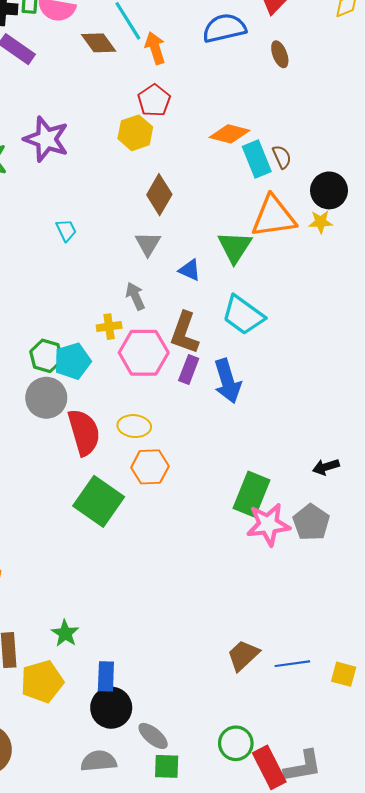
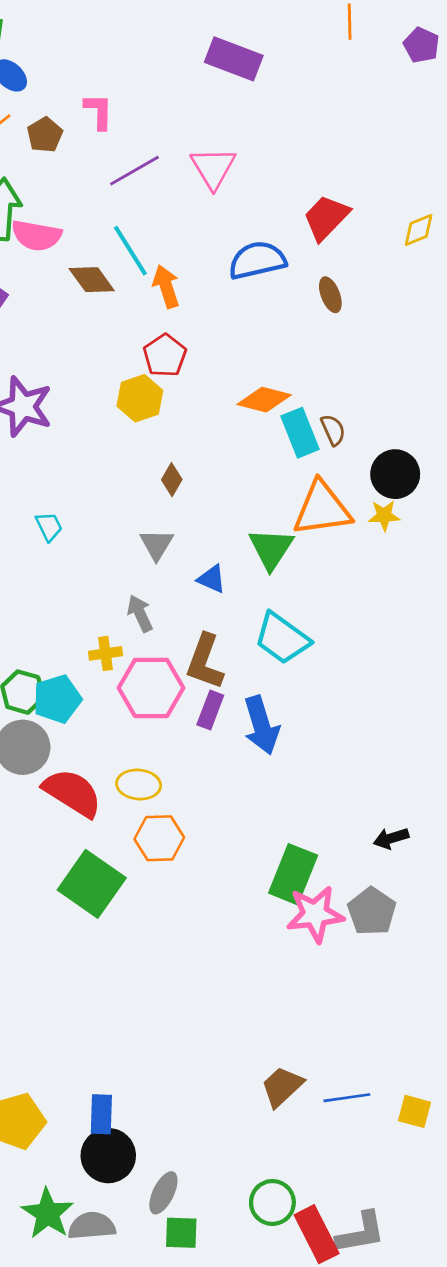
brown diamond: (159, 195) -> (172, 480), size x0.6
red semicircle: (84, 432) -> (72, 793), turned -42
green star: (65, 633) -> (48, 1214), moved, size x1.4
gray ellipse: (153, 736) -> (163, 1193), turned 76

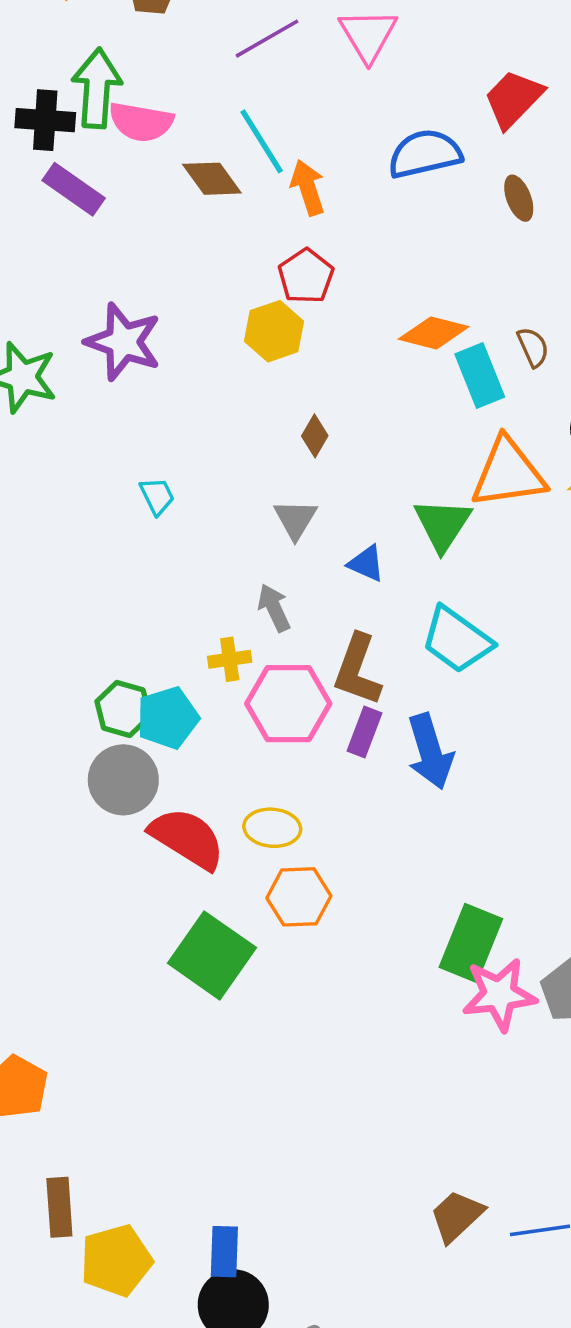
brown semicircle: (333, 430) -> (533, 347), moved

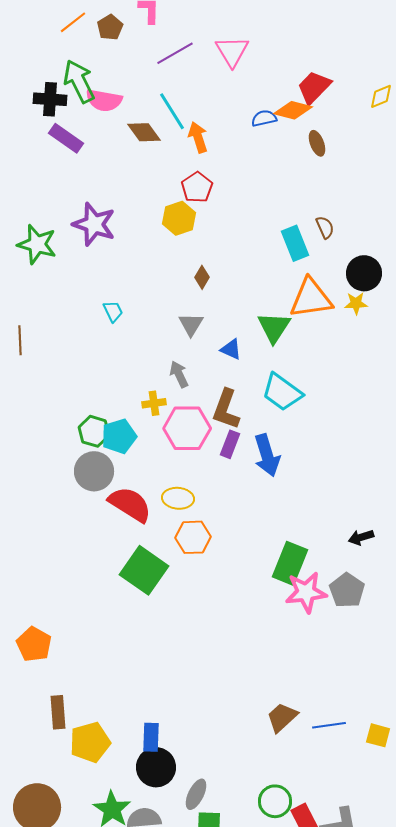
green arrow: (97, 88) -> (79, 81), turned -30
blue semicircle: (425, 154) -> (264, 118), size x0.6
orange diamond: (434, 333) -> (293, 110), moved

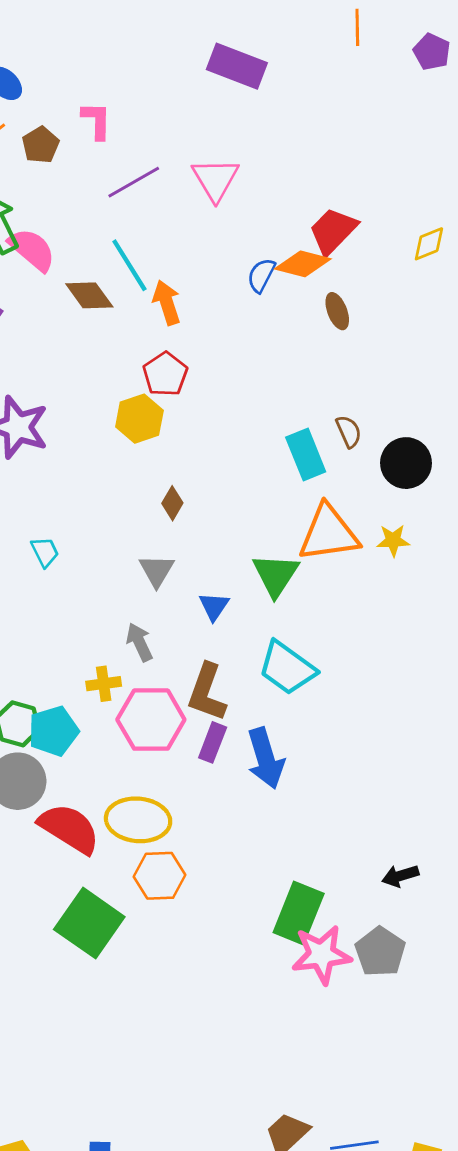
pink semicircle: (104, 100) -> (32, 249), turned -150
blue semicircle: (264, 118) -> (261, 275), turned -50
black circle: (364, 273) -> (406, 463), moved
blue triangle: (231, 349) -> (214, 606), turned 40
yellow ellipse: (178, 498) -> (138, 820), size x1.4

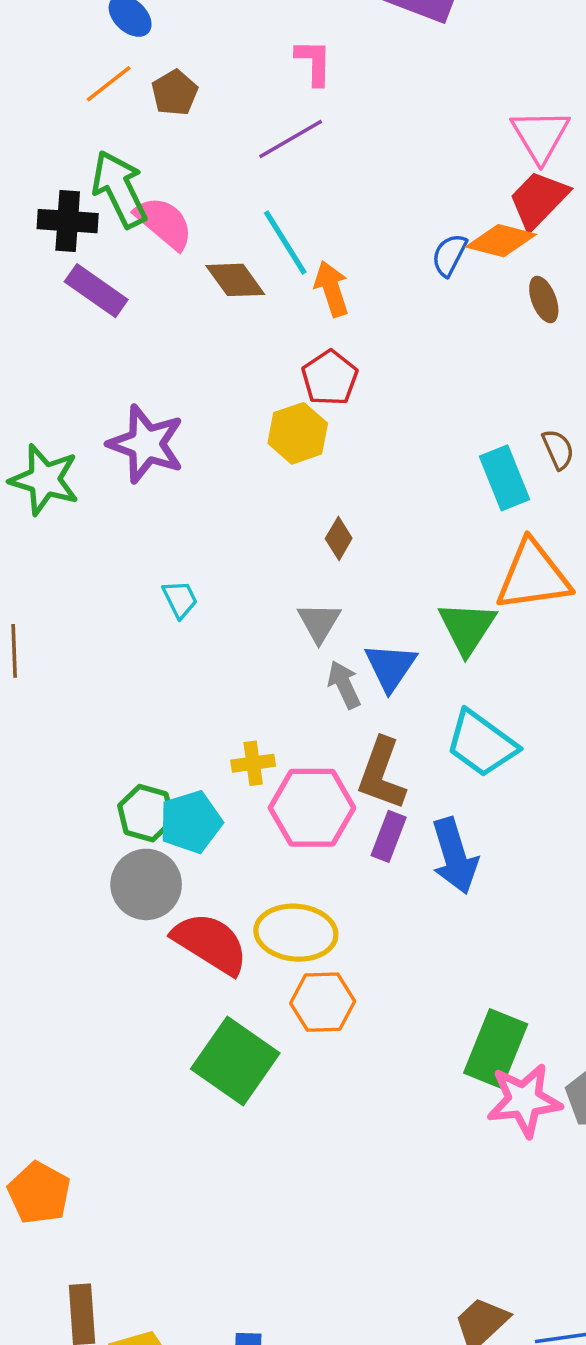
pink L-shape: (96, 121) -> (314, 62), moved
pink triangle: (215, 179) -> (540, 135), moved
blue triangle: (214, 606) -> (390, 667), size x1.4
gray arrow: (139, 642) -> (344, 685), moved

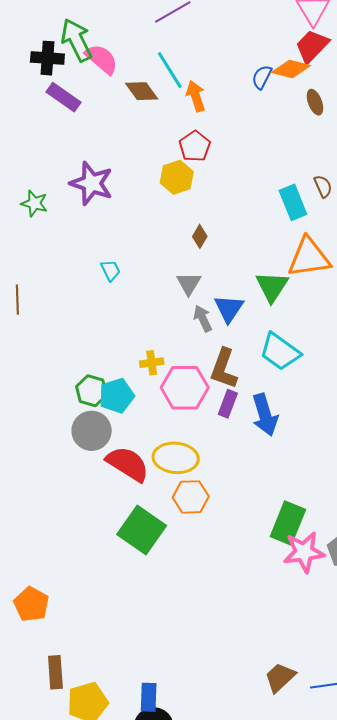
green star: (44, 480) -> (34, 203), size x0.7

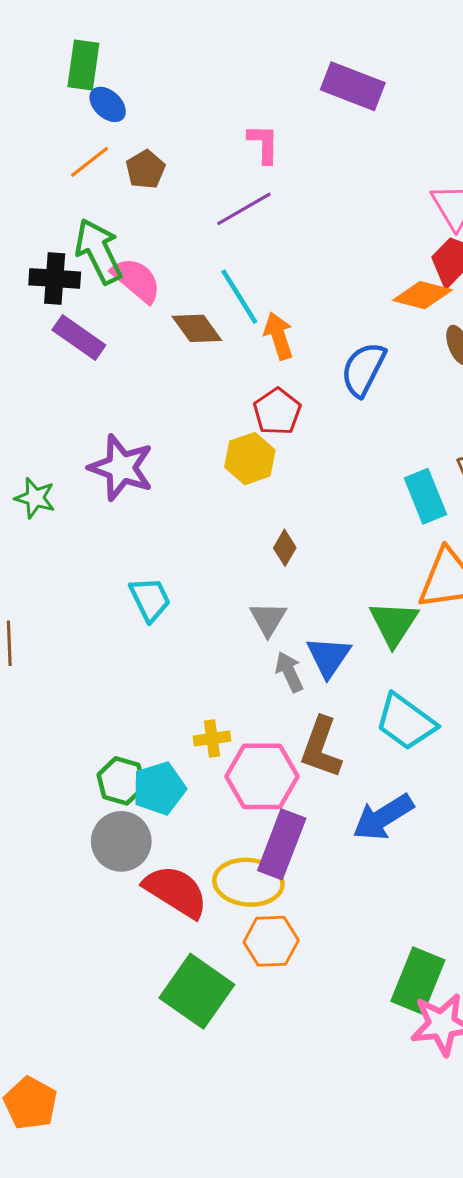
blue semicircle: (262, 77) -> (363, 369), moved, size x1.5
cyan trapezoid: (111, 270) -> (150, 599), size x1.4
purple rectangle: (228, 404) -> (282, 844), moved, size x1.6
blue arrow: (265, 415) -> (383, 817), turned 75

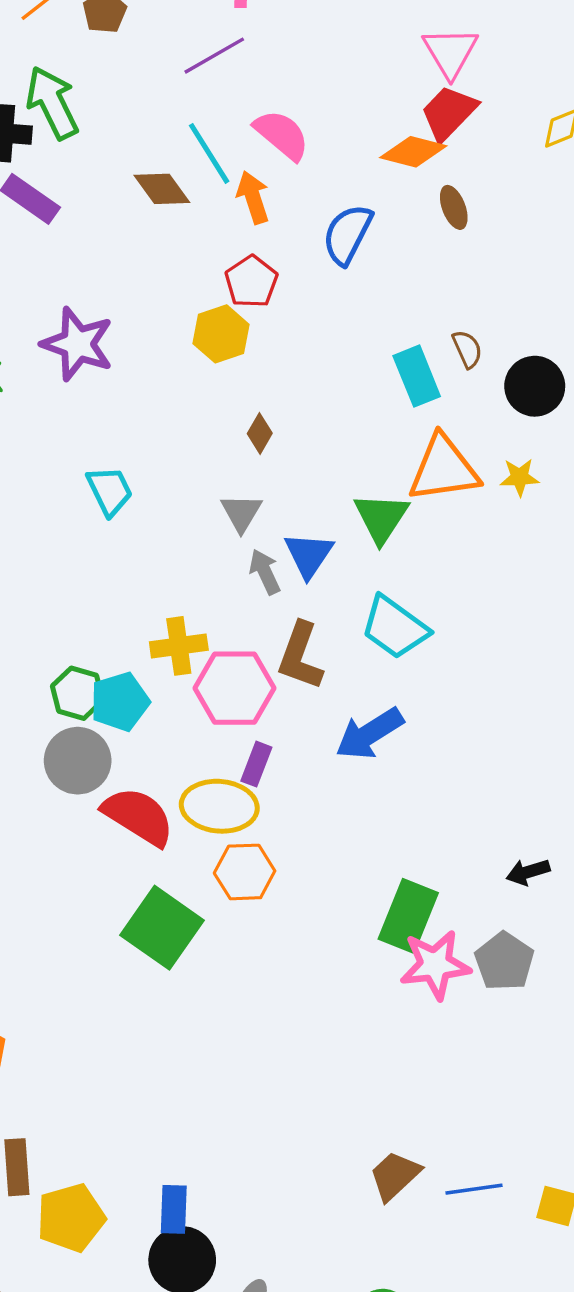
pink semicircle: (136, 280) -> (282, 135), moved
yellow cross: (212, 738) -> (179, 646), size x1.4
purple rectangle: (282, 844) -> (256, 764), size x0.6

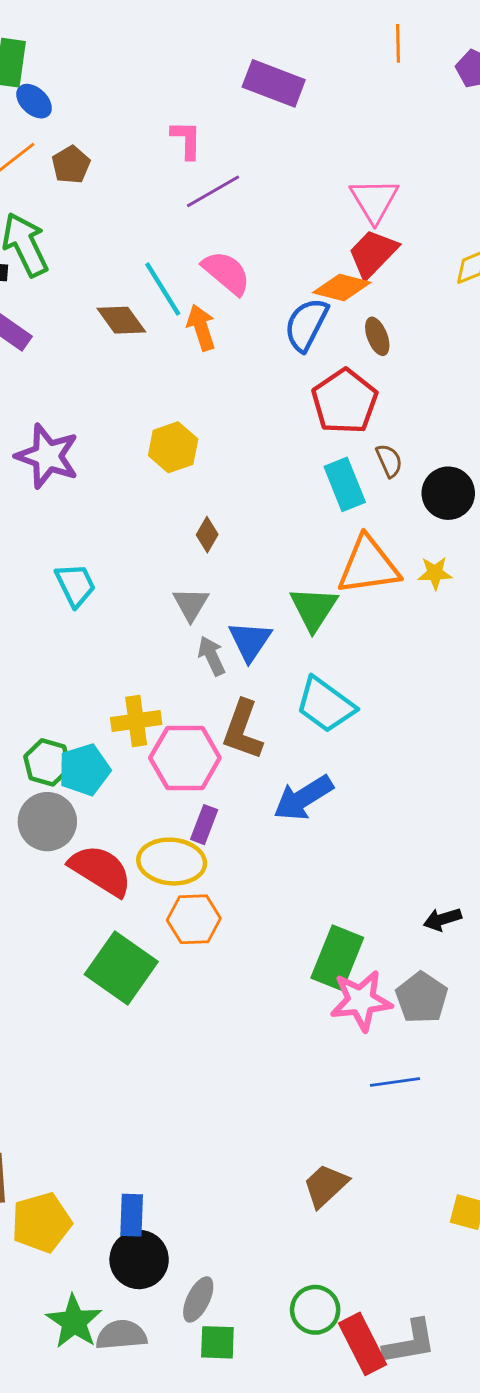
purple line: (214, 56) -> (213, 191), moved
blue semicircle: (347, 234) -> (306, 325), moved
red pentagon: (251, 282) -> (345, 401), moved, size x1.4
blue line: (474, 1189) -> (395, 1082), moved

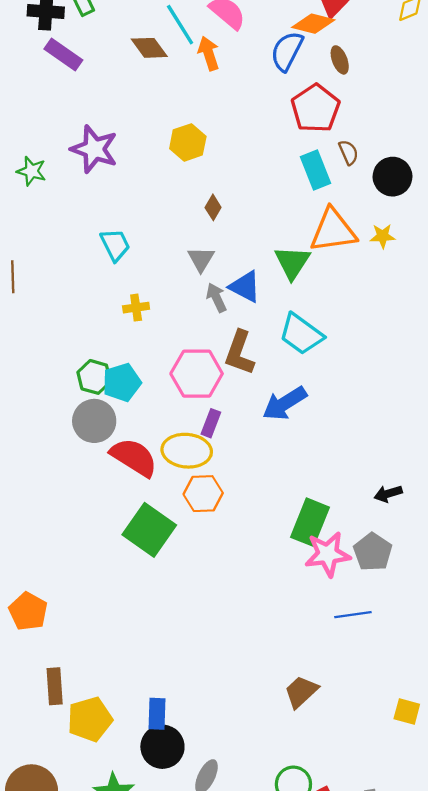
blue triangle: (250, 641) -> (245, 287), turned -36
yellow cross: (136, 721) -> (136, 308), moved, size x0.7

